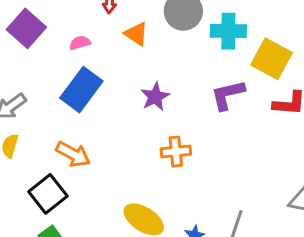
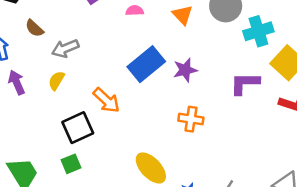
cyan cross: (228, 31) -> (258, 31), turned -32
blue rectangle: (81, 90) -> (146, 64), moved

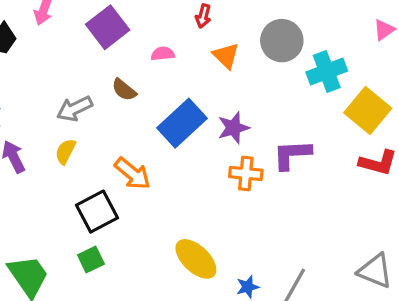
brown semicircle: (34, 28) -> (124, 90), moved
purple L-shape: (245, 83) -> (292, 154), moved
orange cross: (191, 119) -> (246, 173), moved

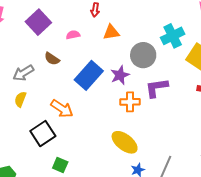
gray circle: (282, 41) -> (143, 55), moved
orange triangle: (226, 56) -> (111, 32), turned -48
yellow ellipse: (196, 259) -> (125, 142), moved
green square: (91, 260) -> (60, 165), moved, turned -35

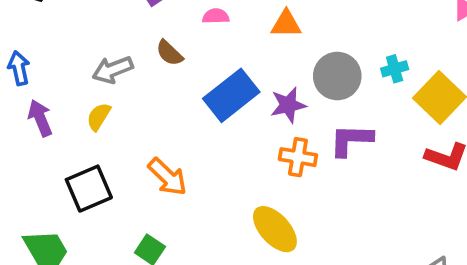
cyan cross: (173, 36) -> (395, 69), moved, size x0.6
orange arrow: (62, 109) -> (167, 177), moved
black square: (43, 134) -> (89, 189), moved

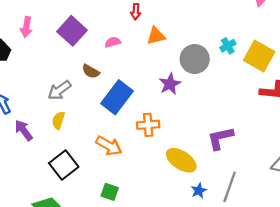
blue rectangle: (231, 95) -> (117, 97), moved
purple L-shape: (351, 140) -> (220, 138), moved
orange cross: (298, 157) -> (148, 125), moved

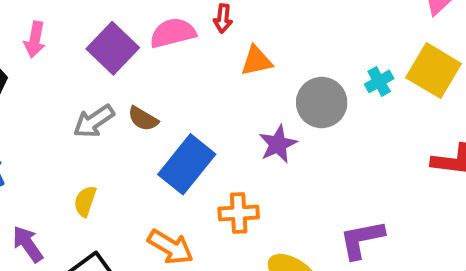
pink semicircle: (113, 42) -> (173, 33), moved, size x1.6
yellow square: (259, 56) -> (434, 71), moved
gray arrow: (59, 90) -> (94, 121), moved
purple arrow: (24, 130) -> (28, 244), moved

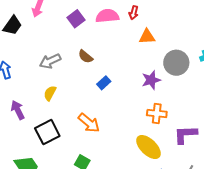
purple square: (113, 48) -> (76, 19), size x0.7
gray arrow: (94, 121) -> (50, 61), moved
blue rectangle: (187, 164) -> (104, 83), size x0.5
orange cross: (239, 213) -> (157, 114), moved

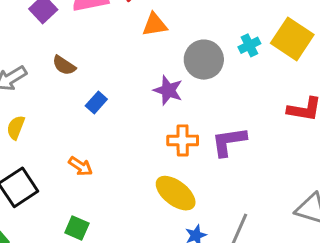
purple star: (151, 80) -> (168, 90), turned -30
orange arrow: (89, 123) -> (81, 166), size x0.7
purple L-shape: (185, 135) -> (229, 142), moved

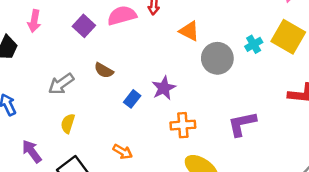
orange triangle: (155, 25) -> (189, 31), moved, turned 40
purple star: (168, 90) -> (164, 88), moved, turned 30
orange cross: (183, 140) -> (183, 125), moved

